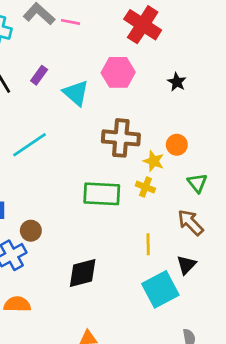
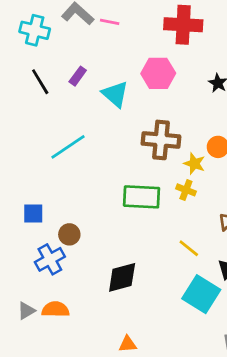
red cross: (143, 25) -> (183, 25), turned -30
yellow line: (148, 244) -> (189, 248), turned -50
cyan square: (160, 289) -> (201, 294), turned -30

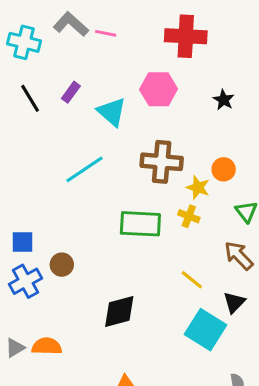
cyan line: (68, 147) -> (84, 169), moved
blue cross: (50, 259) -> (26, 281), moved

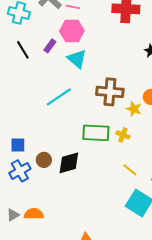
pink hexagon: (159, 89) -> (72, 31), moved
yellow cross: (189, 216) -> (123, 135), moved
black diamond: (119, 311) -> (69, 163), moved

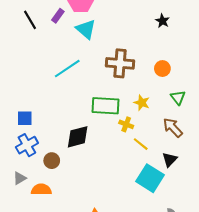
yellow star: (134, 109) -> (142, 103), moved
yellow cross: (123, 135) -> (126, 124), moved
brown circle: (44, 160) -> (52, 161), moved
gray triangle: (13, 215) -> (20, 178), moved

